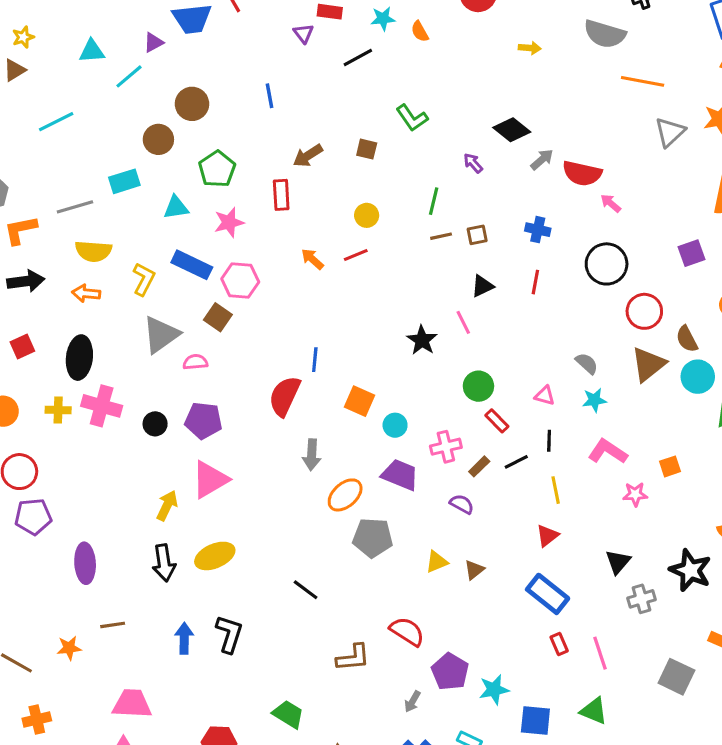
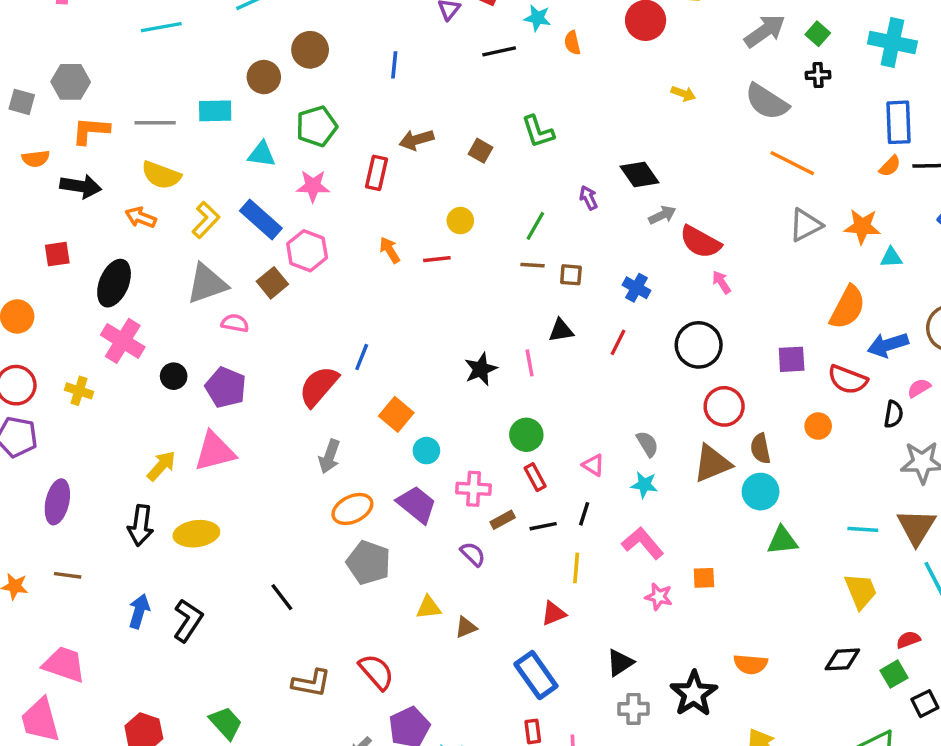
yellow cross: (58, 410) -> (79, 391), moved

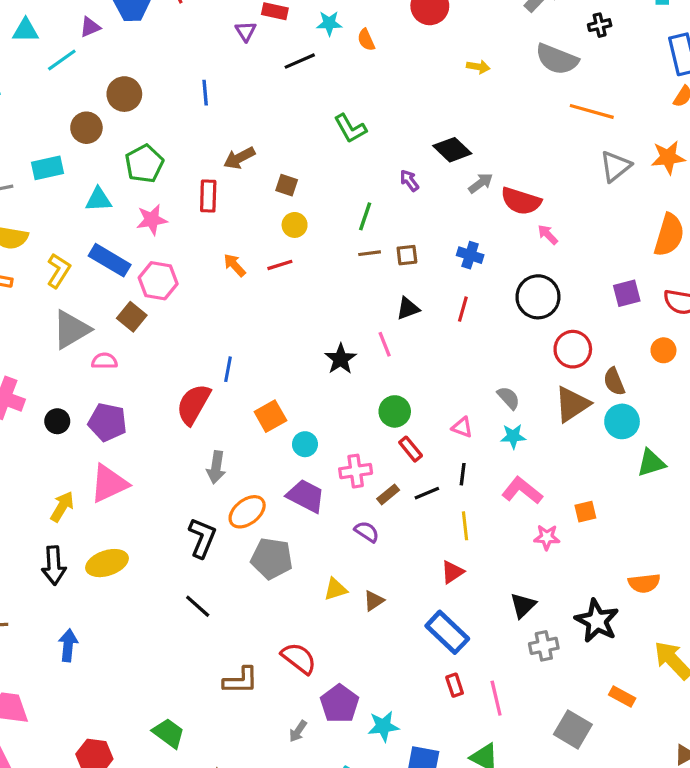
brown square: (481, 151) -> (287, 185), moved
orange square: (396, 414) -> (270, 416), turned 32
black L-shape: (188, 620) -> (202, 538), moved

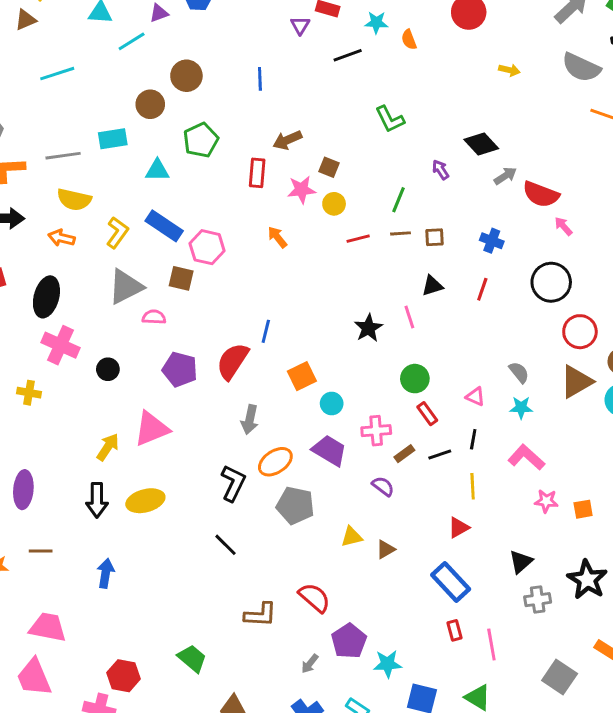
pink star: (152, 220) -> (301, 190), moved
red line: (280, 265) -> (358, 239), moved
brown square: (132, 317) -> (181, 278), turned -30
purple pentagon: (107, 422) -> (180, 369), moved
orange square: (585, 512) -> (583, 509), moved

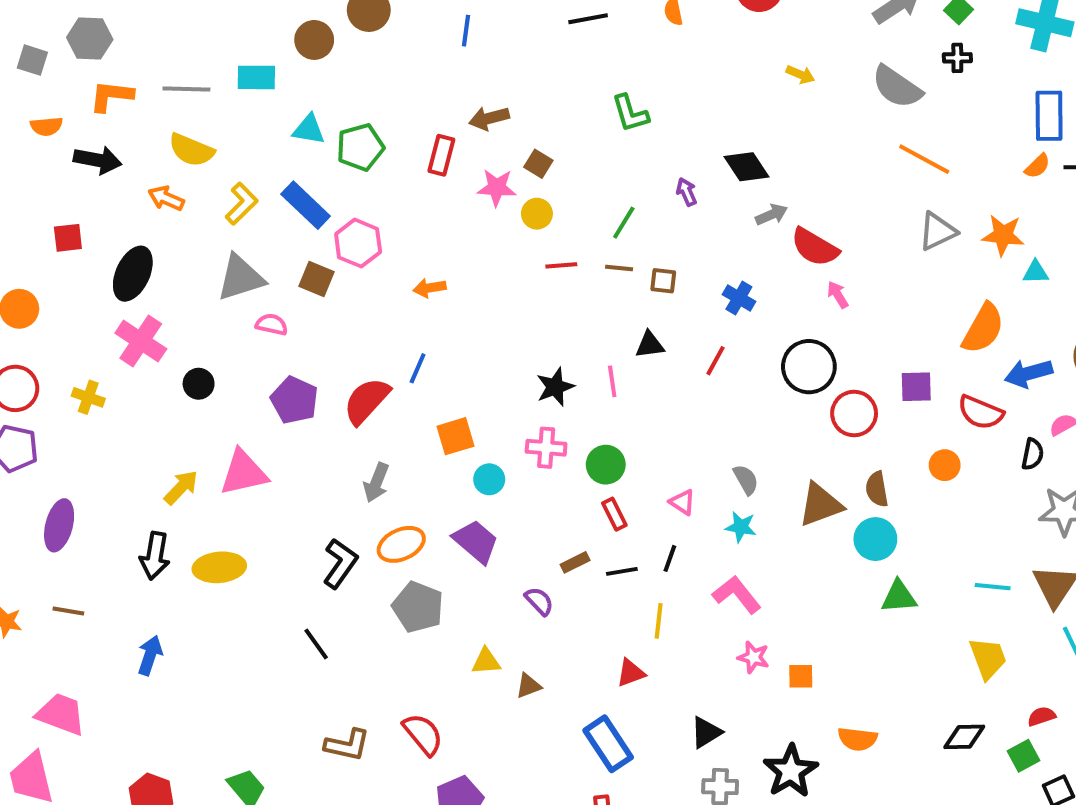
green pentagon: (201, 140) -> (360, 147), moved
orange arrow: (277, 237) -> (430, 288), moved, turned -70
red circle: (580, 332) -> (854, 413), moved
pink cross: (376, 431) -> (546, 448), moved

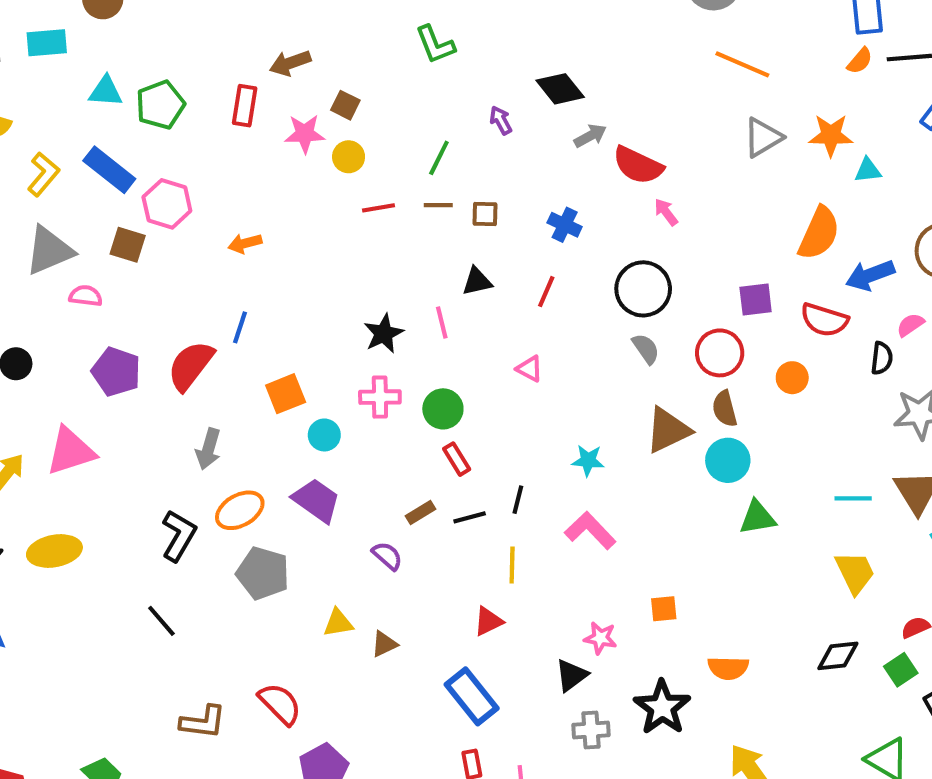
red circle: (854, 413) -> (720, 353), moved
gray semicircle: (746, 480) -> (646, 349), moved
pink triangle: (682, 502) -> (530, 369), moved
pink star: (753, 657) -> (600, 638), moved

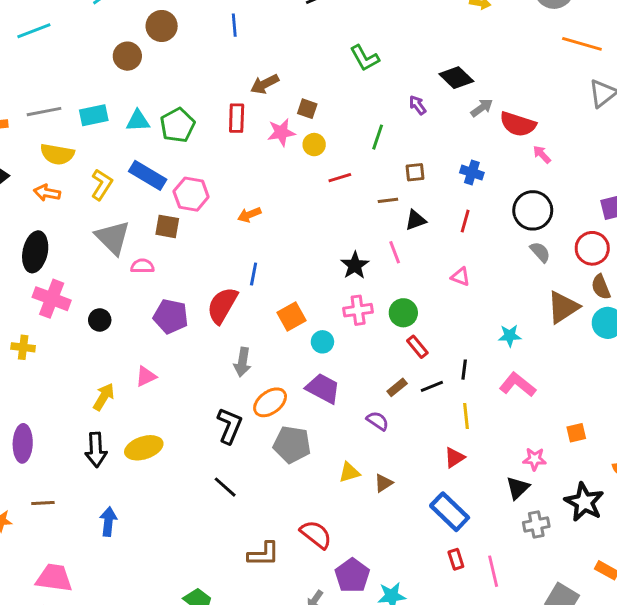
cyan rectangle: (47, 43) -> (94, 115), moved
brown line: (438, 205) -> (388, 200), moved
gray triangle: (49, 251) -> (113, 238), turned -45
pink triangle: (70, 451) -> (146, 376), size x0.6

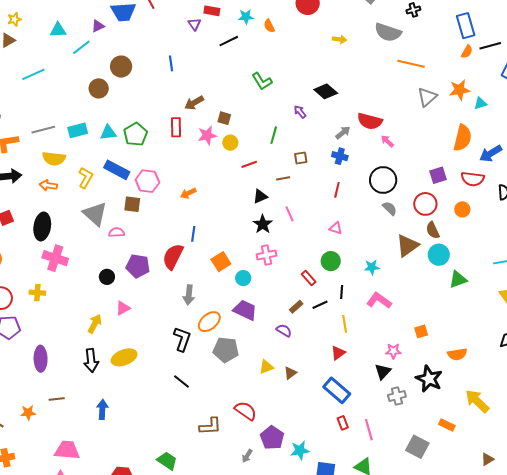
gray arrow: (482, 108) -> (343, 133), moved
black triangle: (416, 220) -> (260, 196), moved
green circle: (403, 313) -> (331, 261), moved
black circle: (100, 320) -> (107, 277), moved

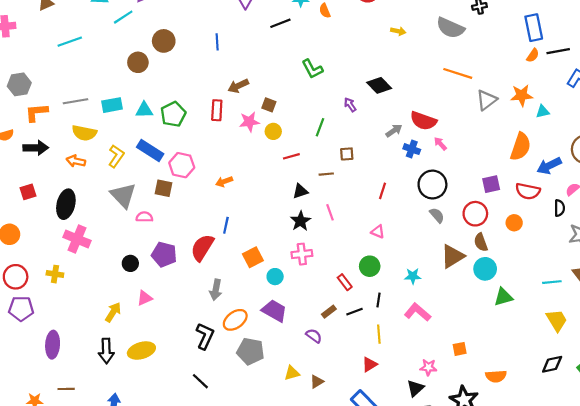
orange line: (411, 64) -> (458, 73), moved
blue cross: (340, 156) -> (412, 149), moved

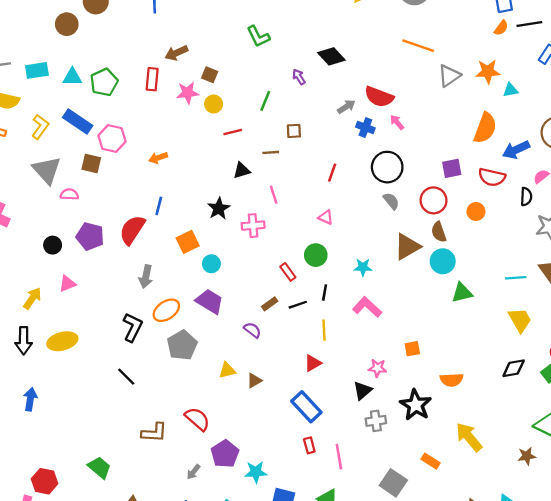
black star: (300, 221) -> (219, 208), moved
pink cross: (302, 254) -> (253, 226), moved
gray pentagon: (250, 351) -> (182, 345), turned 30

